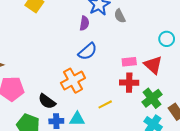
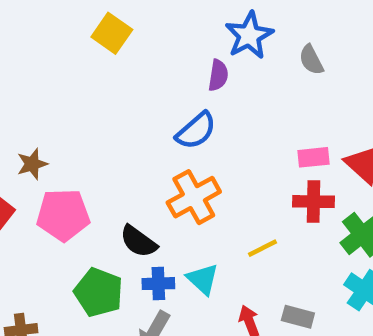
gray semicircle: (120, 16) -> (311, 60), moved
blue semicircle: (88, 51) -> (196, 131), moved
cyan triangle: (77, 119) -> (203, 279), turned 42

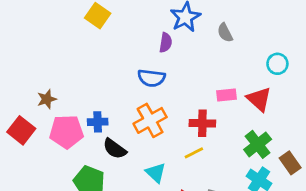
blue semicircle: (196, 131) -> (151, 78), turned 48
red cross: (313, 202) -> (202, 123), moved
blue cross: (158, 284) -> (98, 122), moved

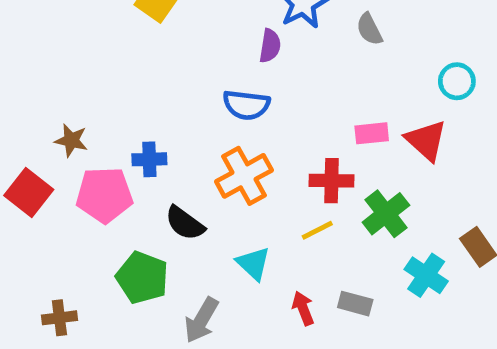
brown star: (47, 99) -> (71, 140), turned 30
blue cross: (98, 122) -> (149, 159), moved
green cross: (258, 144) -> (386, 214), moved

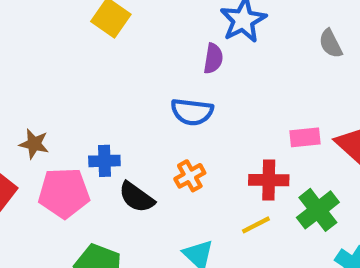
gray semicircle: (369, 29) -> (331, 44), moved
orange cross: (244, 176) -> (190, 176), size x0.6
black semicircle: (185, 223) -> (136, 197), moved

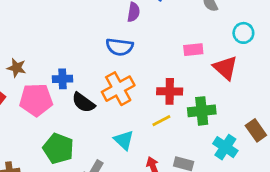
pink rectangle: (305, 137) -> (193, 50), moved
orange cross: (190, 176) -> (118, 89), size x1.6
green cross: (318, 210) -> (202, 111), turned 32

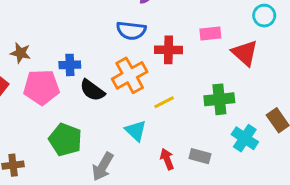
red cross: (170, 91) -> (169, 50), moved
yellow line: (161, 121) -> (164, 102), moved

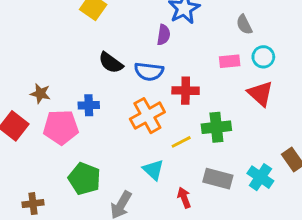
cyan circle: (264, 16) -> (263, 57), moved
pink rectangle: (210, 33) -> (230, 61), moved
black semicircle: (92, 90) -> (111, 63), moved
green cross: (219, 99) -> (216, 127), moved
gray rectangle: (200, 156) -> (218, 179), moved, size x1.4

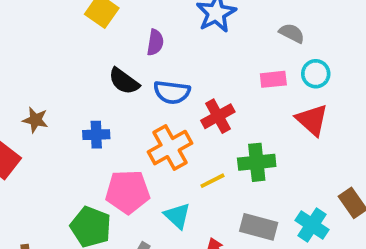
gray semicircle: (244, 25) -> (292, 33), turned 144
purple semicircle: (164, 35) -> (155, 42), moved
red cross: (186, 91) -> (218, 116), turned -30
pink pentagon: (61, 127) -> (128, 192), moved

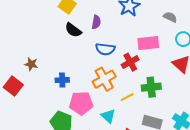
pink rectangle: (273, 79) -> (148, 43), moved, size x1.5
black semicircle: (124, 81) -> (73, 30), moved
blue cross: (96, 135) -> (62, 80), moved

